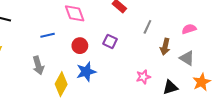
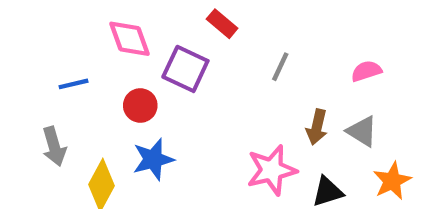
purple square: (110, 41) -> (185, 69), moved, size x1.5
brown arrow: (165, 47) -> (317, 127), moved
pink star: (143, 77) -> (272, 170), size x1.6

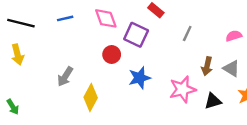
blue line: (74, 84) -> (65, 18), moved
gray arrow: (54, 146) -> (65, 77), turned 48
blue star: (153, 159) -> (140, 78), moved

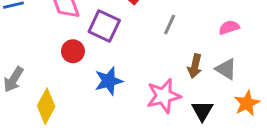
black triangle: (213, 101) -> (202, 111), turned -42

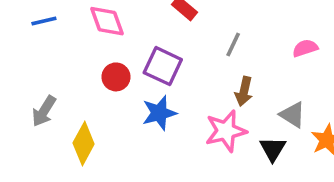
purple square: (104, 26) -> (163, 66), moved
brown arrow: (195, 66) -> (244, 91), moved
gray triangle: (226, 69) -> (293, 115), moved

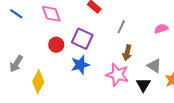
blue line: (44, 21) -> (16, 14), turned 48
pink star: (226, 131) -> (117, 75), turned 30

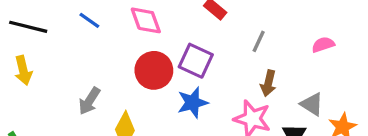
red circle: (56, 45) -> (154, 70), size x1.5

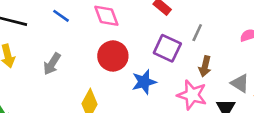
purple square: (196, 61) -> (167, 48), moved
gray arrow: (89, 101) -> (52, 64), moved

